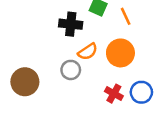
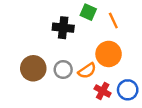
orange semicircle: (88, 52) -> (87, 71), moved
brown circle: (25, 82) -> (33, 68), moved

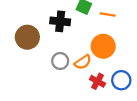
orange line: (113, 21) -> (108, 15), turned -56
brown circle: (33, 68) -> (27, 37), moved

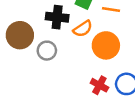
gray circle: (60, 61) -> (47, 51), moved
orange semicircle: (83, 62) -> (83, 29), moved

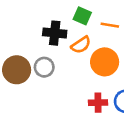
brown circle: (20, 35) -> (17, 70), moved
red cross: (99, 85) -> (98, 103), turned -30

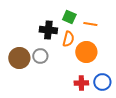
orange semicircle: (81, 45) -> (68, 39), turned -42

